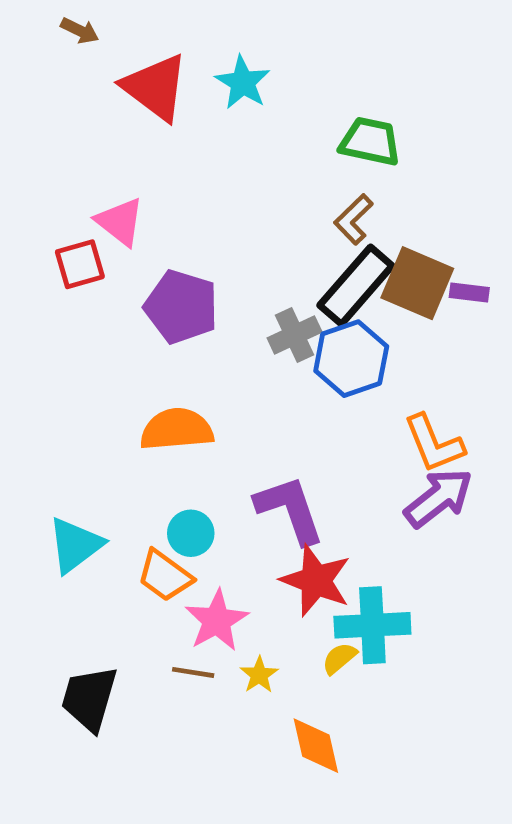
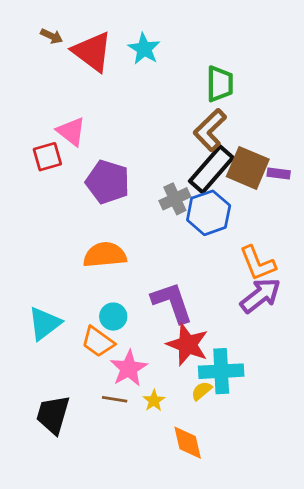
brown arrow: (80, 31) -> (52, 36), moved
green trapezoid: (370, 141) -> (220, 84), turned 78
brown L-shape: (354, 219) -> (210, 130), size x1.4

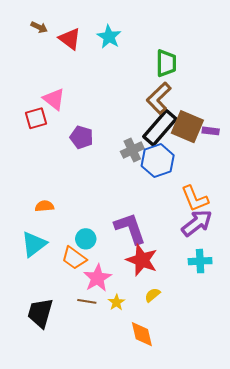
red triangle: (92, 52) -> (70, 39), size x0.7
purple pentagon: (108, 182) -> (82, 137), size x0.7
orange semicircle: (105, 255) -> (44, 206), moved, size x0.6
cyan cross: (221, 371) -> (200, 261), moved, size x0.7

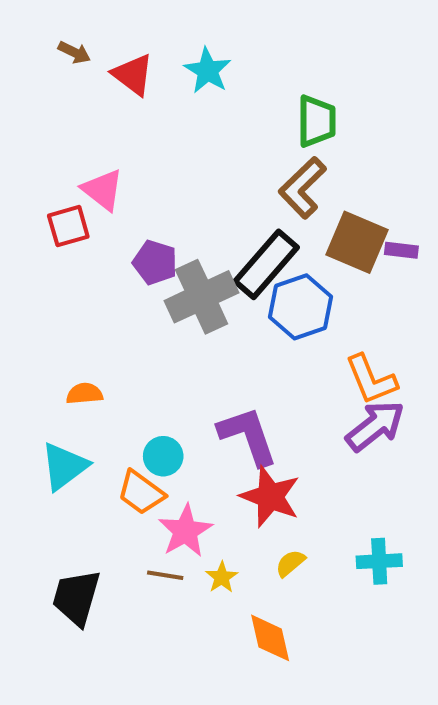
black rectangle: (160, 128) -> (266, 264), moved
gray cross: (132, 150) -> (202, 297), moved, size x1.6
cyan cross: (200, 261) -> (379, 561), moved

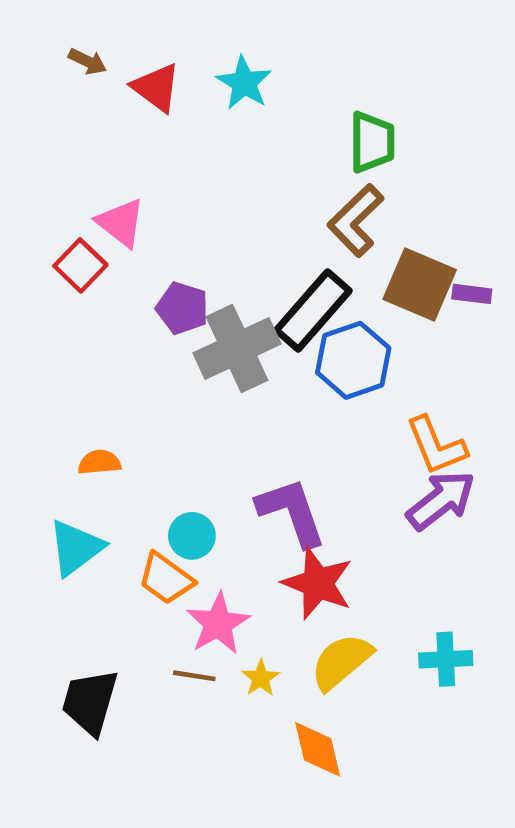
red square: (68, 226) -> (80, 265), turned -30
yellow semicircle: (290, 563) -> (341, 662), size x1.8

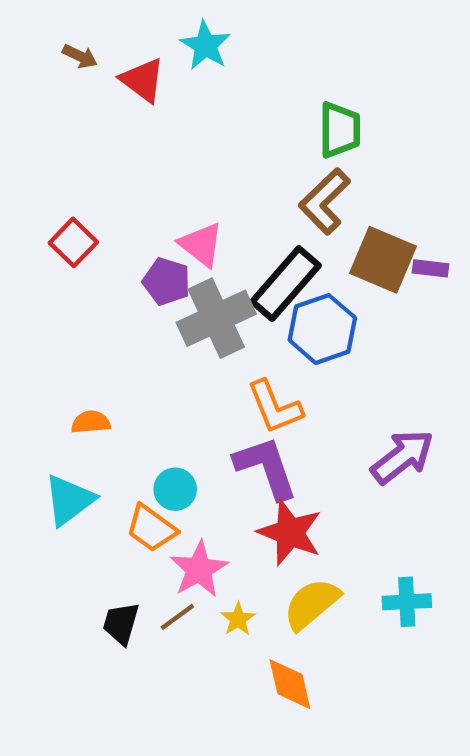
cyan star: (244, 83) -> (205, 45), moved
pink triangle: (121, 223) -> (201, 245), moved
orange L-shape: (436, 446) -> (275, 407), moved
brown line: (194, 676) -> (177, 617), turned -45
black trapezoid: (90, 702) -> (121, 623), moved, size x0.7

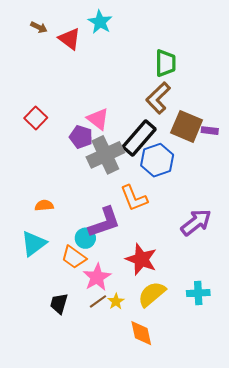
purple L-shape: (266, 468) -> (104, 222), moved, turned 90
brown line: (177, 617) -> (98, 301), moved

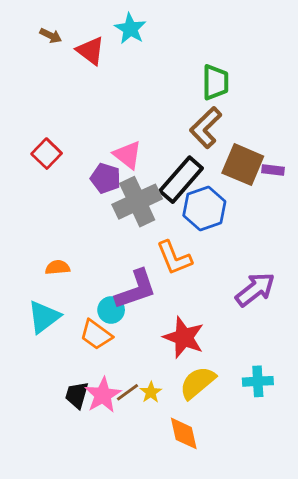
pink star: (97, 277) -> (103, 395), moved

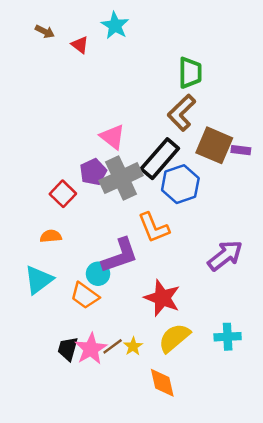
red triangle: (90, 51) -> (80, 45), size x0.7
red square: (47, 154) -> (63, 194), moved
purple pentagon: (106, 178) -> (93, 172), moved, turned 30

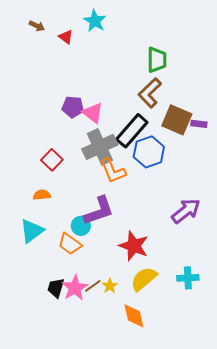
purple pentagon: (93, 172) -> (73, 107), moved, turned 30
orange L-shape: (154, 228) -> (113, 171), moved

